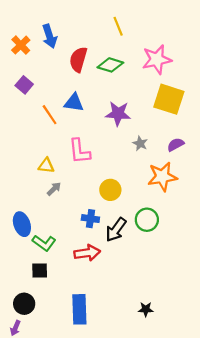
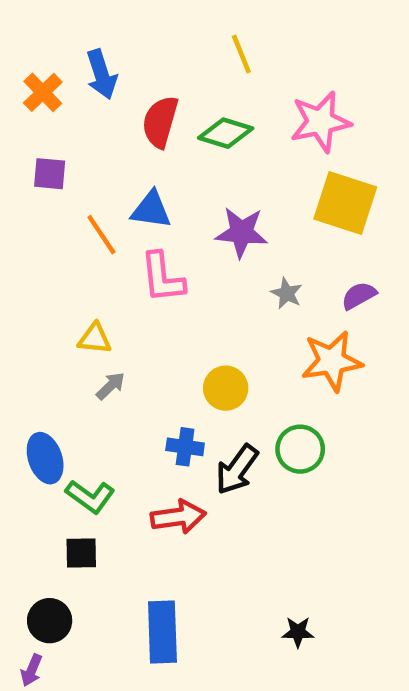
purple square: (24, 85) -> (50, 174), turned -35
pink L-shape: (79, 151) -> (162, 278), moved

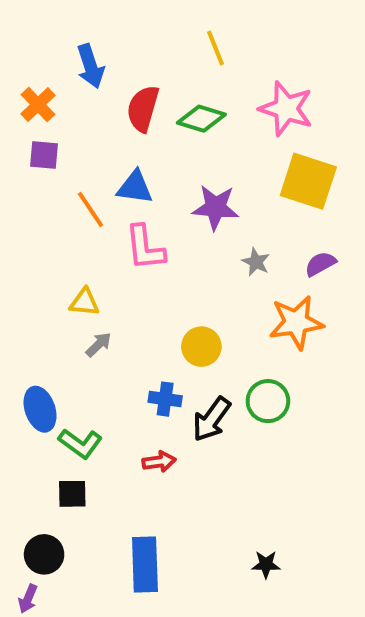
orange cross: (43, 92) -> (38, 105), moved
pink star: (320, 122) -> (286, 109), turned 30
red arrow: (178, 517) -> (159, 462), size x0.7

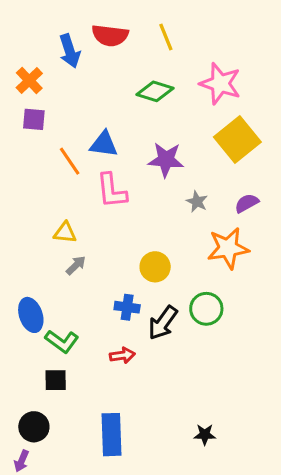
red semicircle: (143, 109) -> (110, 35), moved, turned -99
yellow square: (308, 181) -> (237, 139), turned 33

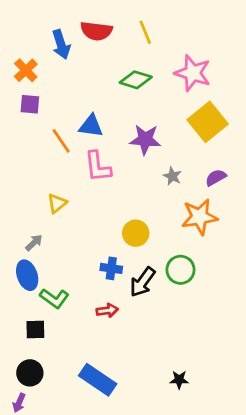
yellow triangle: (65, 233) -> (57, 203), turned -45
gray arrow: (76, 265) -> (34, 243), moved
black square: (56, 380) -> (35, 329), moved
blue rectangle: (112, 435) -> (98, 380), turned -54

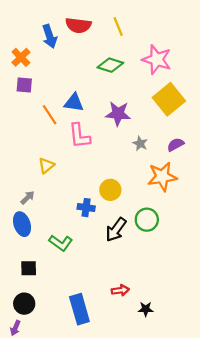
blue cross: (111, 268) -> (86, 208), moved
green L-shape: (54, 298) -> (61, 243), moved
red arrow: (107, 310) -> (120, 290), moved
blue rectangle: (98, 380) -> (79, 309), turned 40

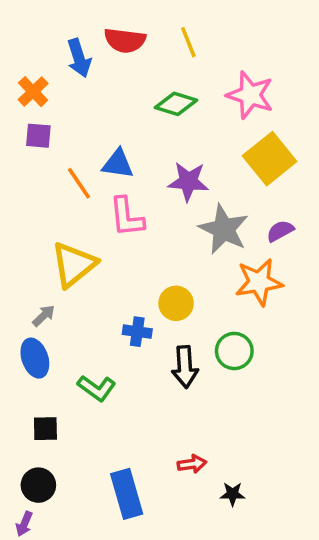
gray star: (140, 143) -> (224, 229), size x2.0
yellow triangle: (46, 166) -> (74, 265), size x1.8
black arrow: (116, 230) -> (185, 367), turned -40

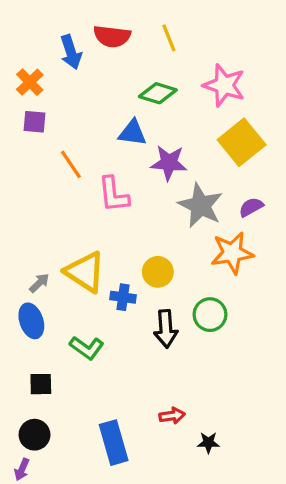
blue triangle: (118, 164) -> (133, 133), moved
yellow triangle: (74, 265) -> (85, 272), moved, turned -48

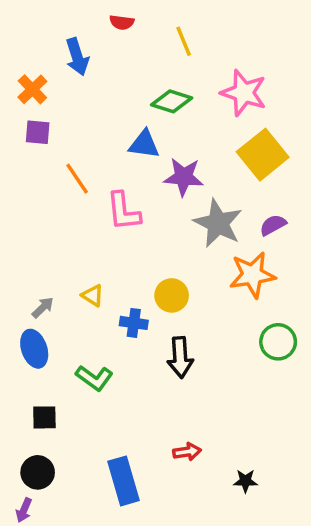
red semicircle: (112, 36) -> (122, 22), moved, size x0.6
yellow triangle: (85, 272) -> (93, 295), size x0.5
green circle: (210, 315) -> (278, 342), moved
black star: (208, 443) -> (245, 481), moved

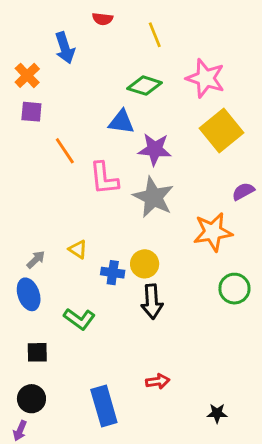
gray star: (218, 223) -> (153, 197), moved
purple semicircle: (273, 225) -> (243, 191), moved
yellow circle: (172, 295) -> (145, 264), moved
black star: (245, 481) -> (217, 413), moved

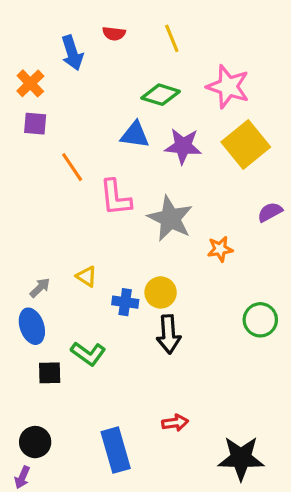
red semicircle: (103, 19) -> (114, 34), moved
purple star: (155, 149) -> (183, 146), moved
orange star: (213, 232) -> (220, 249), moved, size x0.6
black square: (37, 352) -> (50, 373), moved
black star: (217, 413) -> (241, 458), size x2.0

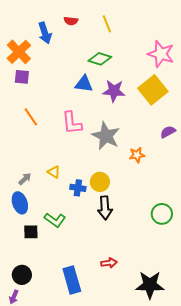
orange cross: (30, 83) -> (19, 52), size x1.4
pink star: (228, 87) -> (161, 54), moved
orange line: (72, 167) -> (31, 117), moved
green circle: (260, 320) -> (162, 214), moved

